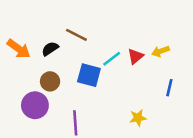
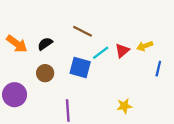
brown line: (76, 35) -> (82, 31), moved
blue line: (169, 88) -> (158, 69), moved
purple circle: (35, 105) -> (15, 95), moved

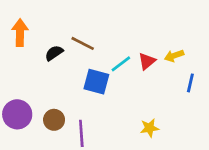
brown line: (82, 31) -> (83, 43), moved
orange arrow: (17, 44) -> (20, 33), moved, turned -125
brown circle: (45, 73) -> (54, 120), moved

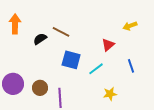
yellow arrow: (174, 56) -> (130, 26), moved
cyan line: (121, 64) -> (96, 69), moved
blue line: (190, 83) -> (131, 66), moved, turned -32

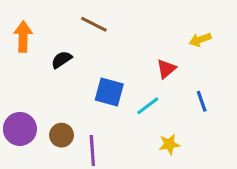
brown line: (61, 32) -> (94, 24), moved

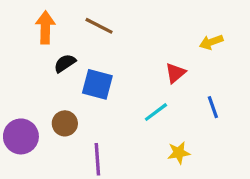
orange arrow: (23, 37) -> (45, 27), moved
blue square: (109, 92) -> (97, 84), moved
brown circle: (62, 135) -> (65, 123), moved

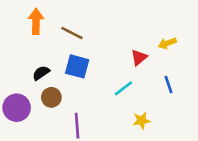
brown line: (99, 26) -> (72, 33), moved
yellow arrow: (211, 42) -> (167, 43), moved
black semicircle: (65, 63) -> (41, 73), moved

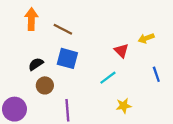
red triangle: (139, 57) -> (121, 51), turned -35
blue line: (169, 84) -> (156, 74), moved
purple circle: (17, 108) -> (14, 109), moved

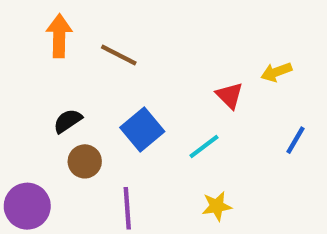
blue square: (67, 58) -> (142, 129), moved, turned 35
blue line: (156, 74) -> (296, 140), turned 49
yellow star: (124, 106) -> (217, 206), moved

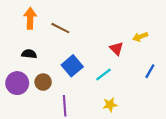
black semicircle: (68, 121) -> (29, 54), moved, turned 40
purple circle: (27, 206) -> (17, 83), moved

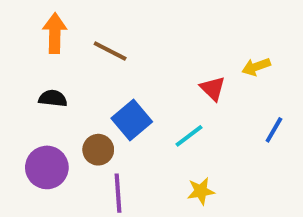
brown circle: (43, 82) -> (98, 150), moved
purple circle: (17, 83) -> (47, 167), moved

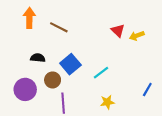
red triangle: (213, 88) -> (118, 30), moved
black semicircle: (53, 98) -> (38, 58), moved
blue line: (274, 130) -> (147, 89), moved

